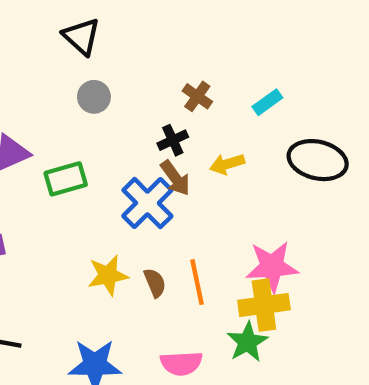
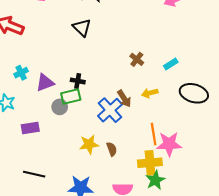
gray circle: (94, 97) -> (60, 107), moved
black cross: (173, 140) -> (78, 81), moved, turned 32
orange line: (197, 282) -> (154, 134), moved
yellow cross: (264, 305) -> (150, 163), moved

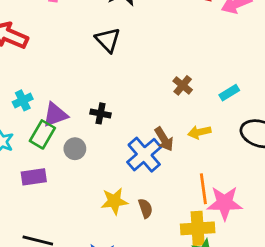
green rectangle: (71, 96) -> (42, 134), moved, turned -48

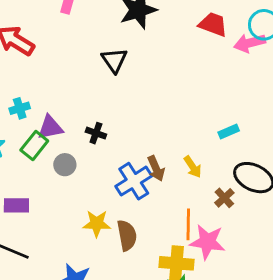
brown cross: (183, 85) -> (224, 198), moved
yellow arrow: (199, 132) -> (193, 167), turned -120
purple rectangle: (34, 177) -> (16, 205), moved
brown semicircle: (145, 208) -> (127, 235), size x1.5

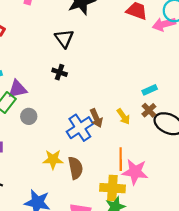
black cross: (96, 133) -> (60, 72), moved
brown cross: (224, 198) -> (149, 110), moved

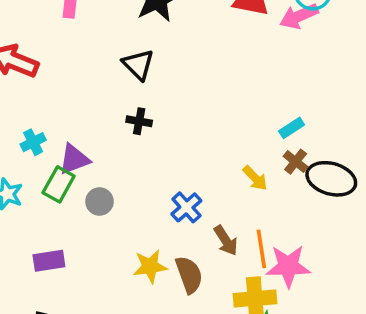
brown arrow: (96, 118) -> (226, 240), moved
blue cross: (80, 128) -> (186, 207), size x0.7

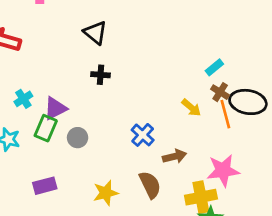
brown arrow: (226, 240) -> (175, 156), turned -65
orange line: (261, 249) -> (225, 114), moved
yellow star: (150, 266) -> (106, 193), moved

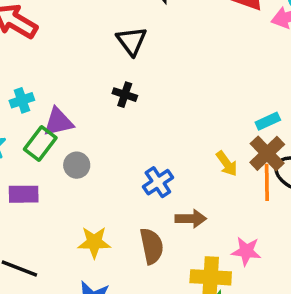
brown cross: (220, 92) -> (267, 153), size x1.5
pink star: (223, 170) -> (246, 251), size x0.7
purple rectangle: (45, 186) -> (24, 194), moved

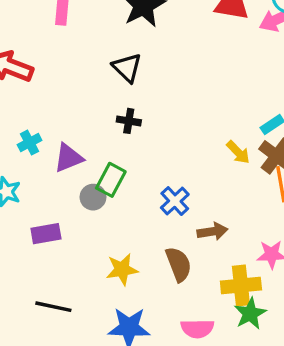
green rectangle: (40, 143) -> (111, 180), moved
yellow arrow: (227, 164) -> (238, 152), moved

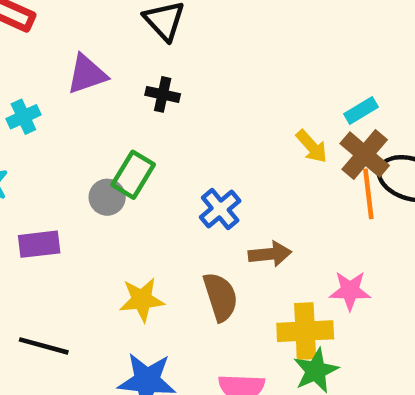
purple triangle: (68, 158) -> (87, 74), moved

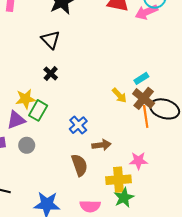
purple triangle: (87, 74) -> (16, 120), moved
black cross: (163, 94) -> (51, 73), turned 32
gray circle: (107, 197) -> (27, 145), moved
yellow star: (142, 300) -> (25, 99), moved

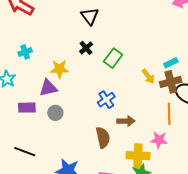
brown cross: (144, 98) -> (171, 82), turned 30
green rectangle: (38, 110) -> (113, 58), moved
orange line: (146, 116) -> (169, 114), moved

